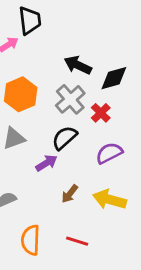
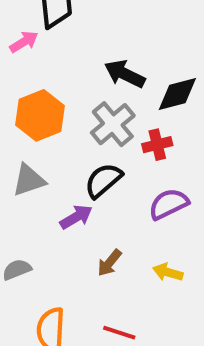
red cross: (101, 113) -> (157, 145), turned 30
yellow arrow: (109, 200) -> (168, 272), size x0.6

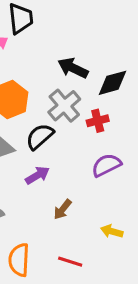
black semicircle: (103, 180) -> (40, 136), moved
yellow arrow: (168, 272) -> (112, 231), moved

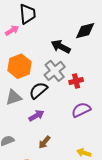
black diamond: (112, 83) -> (85, 31), moved
brown arrow: (63, 209) -> (44, 142), moved

